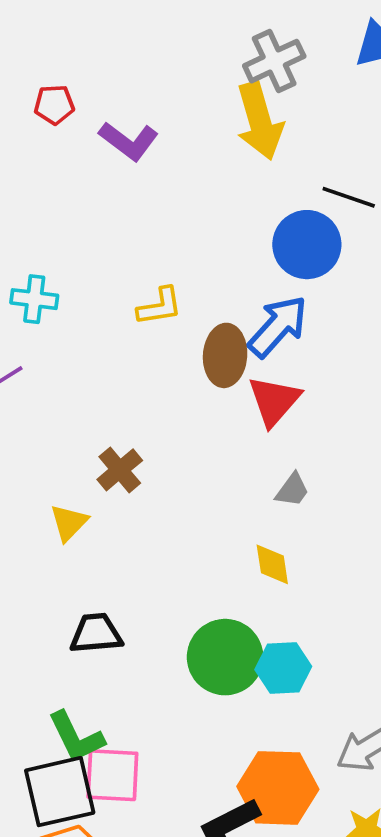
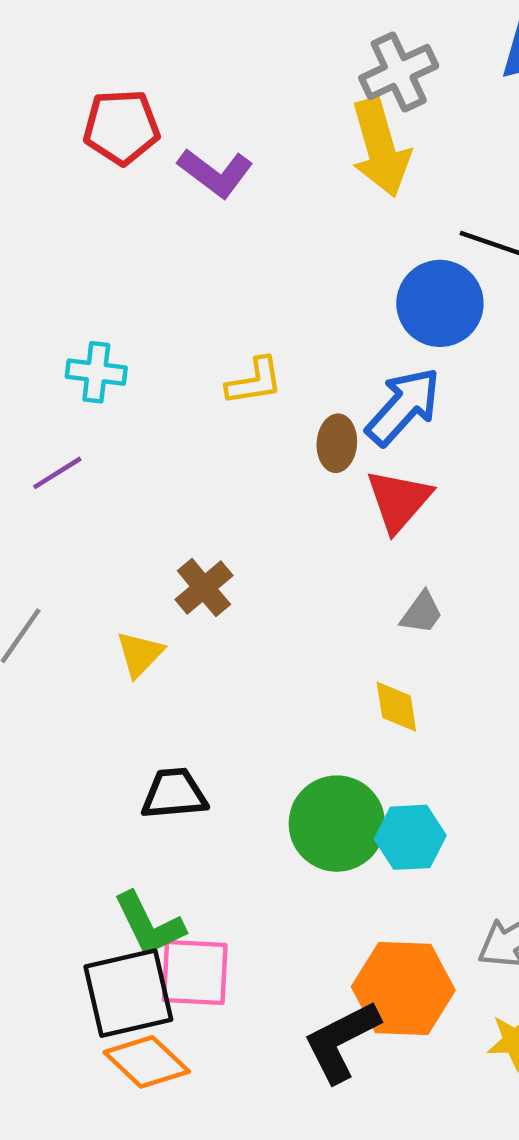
red pentagon: (54, 105) -> (121, 127), size x1.5
brown ellipse: (225, 355) -> (337, 443), size x0.7

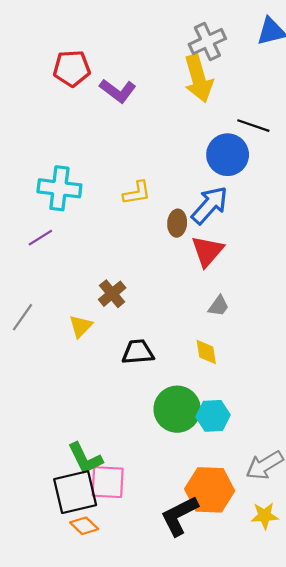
cyan cross: (96, 372) -> (59, 188), size x1.5
black trapezoid: (174, 794) -> (138, 352), moved
orange diamond: (147, 1062) -> (84, 526), size x0.7

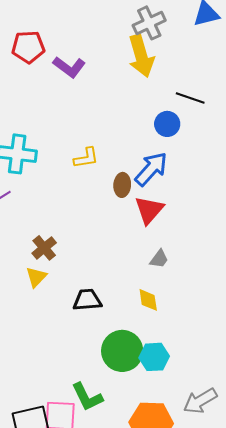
blue circle: (228, 155) -> (167, 124), size x0.7
brown cross: (112, 294) -> (44, 248), moved
green L-shape: (85, 458) -> (87, 397), moved

